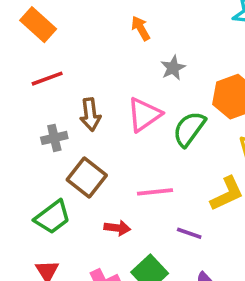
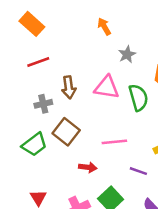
pink triangle: (144, 115) -> (107, 87), turned 44
green semicircle: (189, 129) -> (138, 98), turned 128
green trapezoid: (53, 217) -> (34, 144), moved

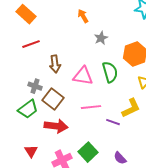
pink triangle: (107, 87) -> (83, 76), moved
gray cross: (43, 104) -> (35, 86), moved, turned 32
red arrow: (88, 167) -> (56, 126), moved, size x1.6
purple line: (138, 171) -> (113, 122), moved

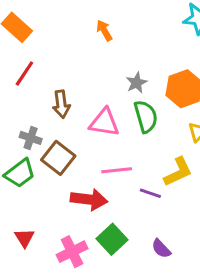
gray star: (101, 38) -> (137, 83), moved
red line: (31, 44) -> (24, 73), turned -36
red arrow: (56, 126) -> (89, 199), moved

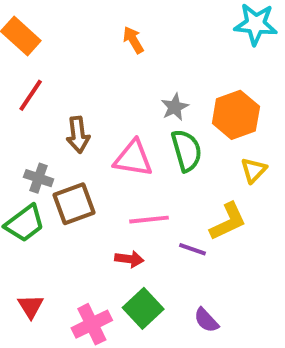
brown square: (58, 158) -> (74, 204), turned 32
red arrow: (89, 199) -> (129, 259), moved, size x0.6

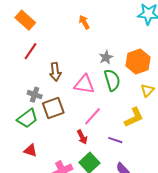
pink line: (149, 220) -> (92, 116), turned -42
purple line: (192, 249) -> (115, 140), moved
red arrow: (129, 259) -> (82, 137), turned 56
red triangle: (31, 306) -> (30, 150), moved, turned -40

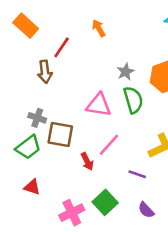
red line: (30, 51) -> (62, 47), moved
brown arrow: (55, 72) -> (45, 72), moved
brown square: (53, 108) -> (60, 134), turned 30
red arrow: (82, 137) -> (87, 161), moved

